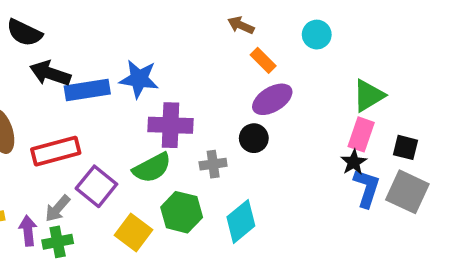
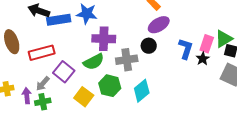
green triangle: (369, 96) -> (224, 39), moved
gray cross: (213, 164) -> (127, 60), size x1.5
blue L-shape: (367, 188) -> (186, 49), moved

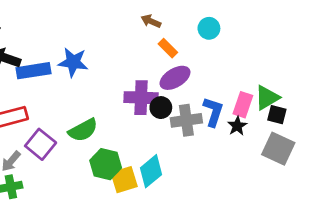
purple cross: (104, 39) -> (141, 98), moved
gray cross: (127, 60) -> (186, 120), moved
yellow square: (84, 97) -> (124, 180), moved, turned 36

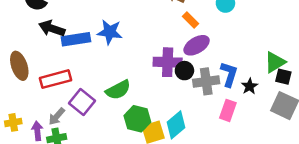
pink rectangle: (243, 105) -> (228, 110), moved

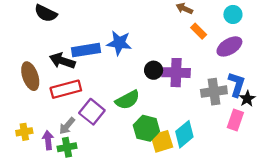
black arrow: (52, 28) -> (62, 61), moved
purple ellipse: (197, 45) -> (229, 46), moved
black circle: (184, 71) -> (154, 70), moved
black star: (250, 86) -> (247, 99), moved

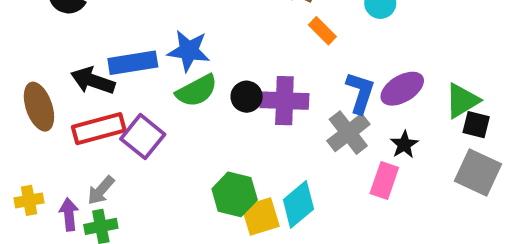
purple ellipse: (229, 46) -> (402, 89), moved
blue L-shape: (237, 84) -> (360, 93), moved
gray cross: (214, 92) -> (348, 133), turned -30
green semicircle: (127, 100) -> (197, 91), moved
purple square: (92, 112) -> (143, 137), moved

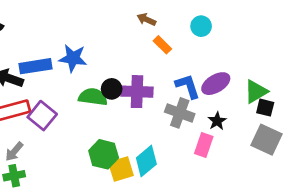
green semicircle: (197, 91) -> (93, 97), moved, turned -144
blue L-shape: (360, 93) -> (188, 86), turned -36
gray cross: (348, 133) -> (180, 113), turned -32

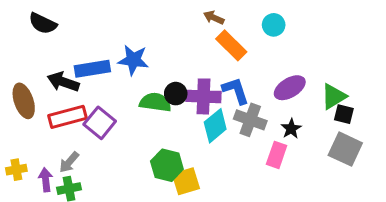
orange rectangle: (162, 45) -> (231, 45), size x1.5
blue L-shape: (188, 86) -> (236, 91), moved
cyan diamond: (146, 161) -> (215, 126), moved

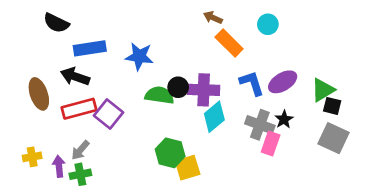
blue rectangle: (92, 69) -> (90, 48), moved
blue L-shape: (236, 91) -> (252, 83), moved
gray cross: (250, 120) -> (260, 125), moved

